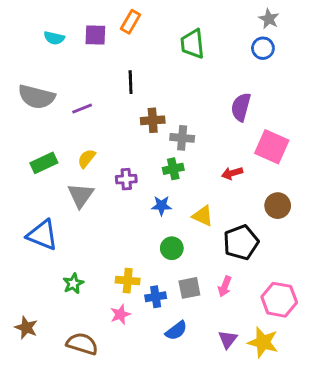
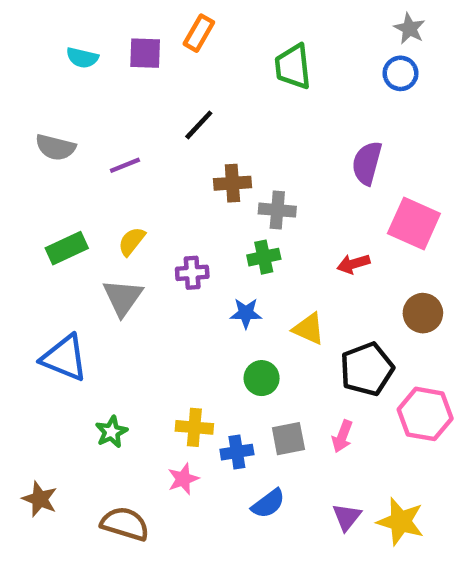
black line: (131, 82) -> (199, 125), turned 45
gray semicircle: (37, 97) -> (55, 147), size x0.7
pink hexagon: (279, 300) -> (425, 414), moved

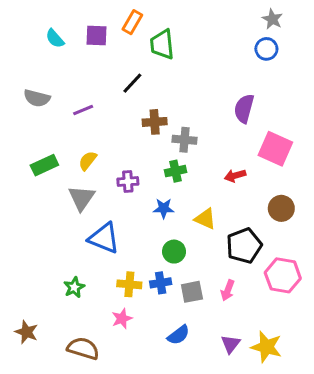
cyan semicircle: (82, 58) -> (55, 38), turned 36
green trapezoid: (293, 67) -> (162, 44), moved
blue triangle: (64, 358) -> (104, 238), moved
blue cross: (237, 452) -> (161, 283), moved

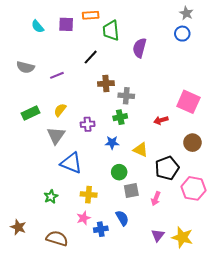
orange rectangle: (132, 22) -> (91, 15), turned 56
purple semicircle: (244, 109) -> (140, 48), moved
blue cross: (161, 283) -> (101, 229), moved
gray square: (192, 292) -> (131, 190), moved
blue semicircle: (178, 335) -> (122, 218), moved, turned -84

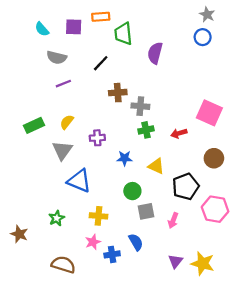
gray semicircle: (25, 67) -> (57, 57), moved
green cross: (120, 117) -> (146, 130), moved
brown star: (18, 227) -> (19, 234), moved

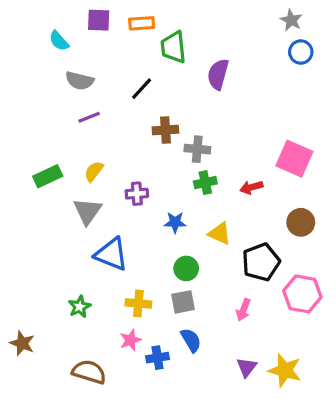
purple square: (74, 27) -> (99, 20), moved
blue circle: (203, 37) -> (301, 52), moved
gray square: (146, 211) -> (183, 302), moved
brown star: (19, 234) -> (22, 343), moved

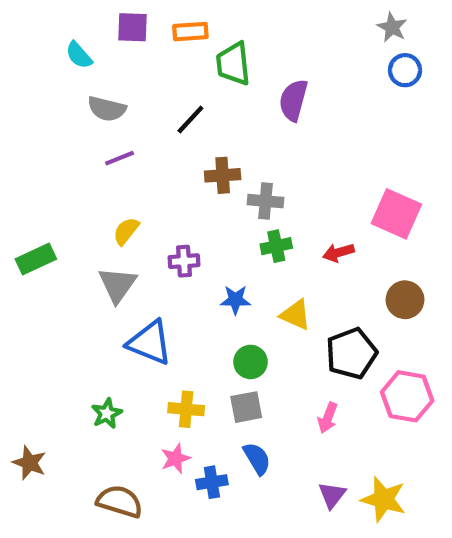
green rectangle: (48, 176) -> (36, 259), moved

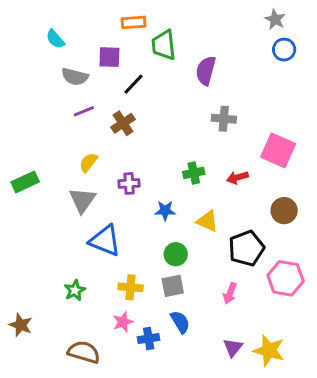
purple square: (132, 27) -> (109, 57), moved
brown cross: (223, 175) -> (123, 123), moved, turned -30
gray cross: (266, 201) -> (224, 119), moved

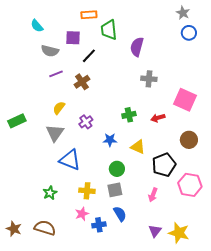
purple cross: (129, 183) -> (86, 122), turned -32
brown star: (21, 325) -> (14, 229), moved
brown semicircle: (84, 352) -> (45, 228), moved

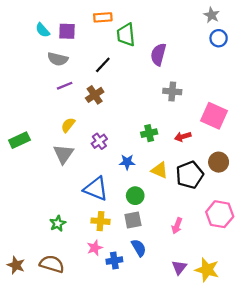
purple square: (73, 38) -> (67, 31), moved
blue triangle: (70, 160) -> (96, 189), moved
black pentagon: (164, 165) -> (190, 175), moved

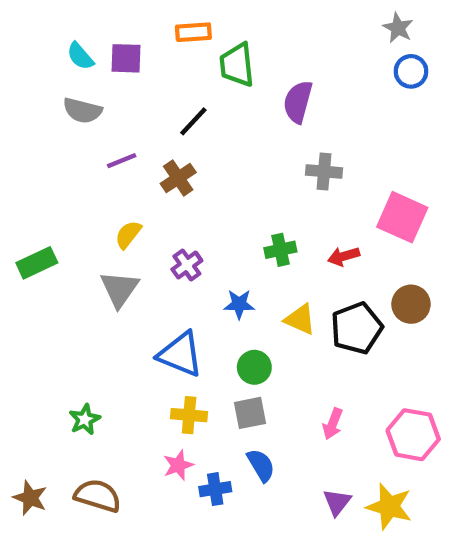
gray semicircle: (58, 59) -> (82, 111), moved
pink hexagon: (220, 214) -> (413, 435), moved
green star: (58, 223) -> (85, 419), moved

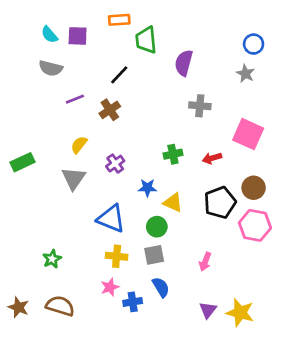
gray star: (398, 28) -> (245, 74), moved
yellow triangle: (300, 319) -> (173, 203), moved
pink hexagon: (413, 435) -> (255, 225), moved

